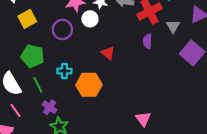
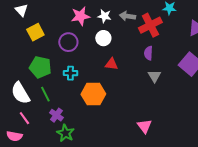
white circle: (90, 19) -> (103, 38), moved
gray triangle: (173, 26) -> (154, 76), moved
red triangle: (108, 53) -> (111, 64), turned -32
cyan cross: (64, 71) -> (70, 73), moved

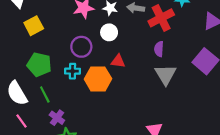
purple circle: (68, 42) -> (81, 47), moved
gray triangle: (154, 76) -> (166, 74), size x1.5
orange hexagon: (93, 94) -> (98, 79), moved

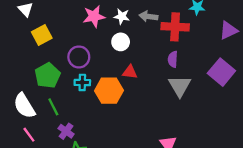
red cross: (161, 18) -> (175, 27), turned 30
purple circle: (81, 47) -> (79, 57), moved
green pentagon: (39, 65) -> (48, 76), turned 30

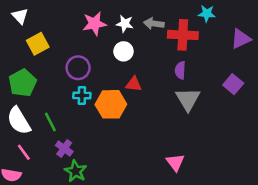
purple square: (221, 72) -> (233, 84), size x0.7
green pentagon: (48, 76) -> (23, 83), moved

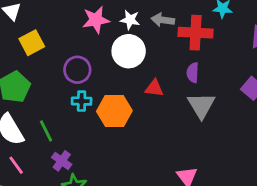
white circle: (123, 51) -> (129, 51), size x1.5
red triangle: (134, 84) -> (154, 88), moved

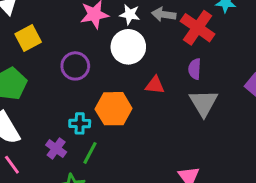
red cross: (196, 33) -> (198, 28), turned 32
cyan cross: (82, 101) -> (80, 123), moved
green line: (46, 131) -> (90, 153), moved, turned 55
purple cross: (62, 161) -> (56, 149), moved

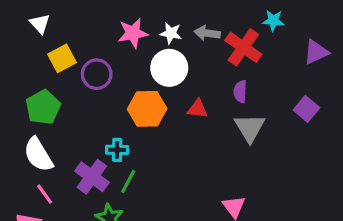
purple circle: (75, 66) -> (97, 74), moved
orange hexagon: (114, 109) -> (147, 109), moved
purple cross: (56, 149) -> (92, 177), size x1.5

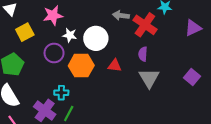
pink star: (133, 33) -> (53, 15), moved
white star: (171, 33) -> (70, 35), moved
purple circle: (97, 74) -> (54, 53), moved
purple square: (306, 109) -> (192, 77), moved

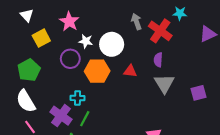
pink star: (53, 15) -> (69, 22), turned -30
gray arrow: (121, 15) -> (136, 22), turned 63
purple square: (192, 77) -> (198, 93), moved, turned 35

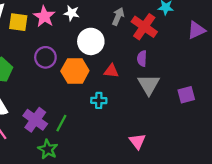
gray arrow: (136, 22) -> (118, 16), turned 42
yellow square: (41, 38) -> (18, 22), moved, turned 36
white star: (86, 41) -> (72, 13), moved
cyan cross: (78, 98) -> (99, 100), moved

